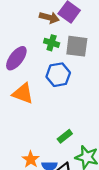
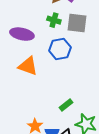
purple ellipse: (16, 58) -> (22, 34), turned 65

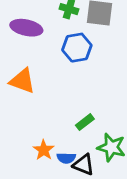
orange triangle: (28, 66) -> (22, 81), moved

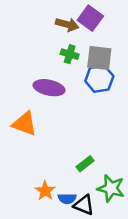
purple ellipse: (26, 28) -> (49, 88), moved
blue hexagon: (77, 48) -> (99, 79), moved

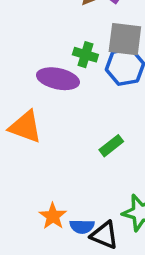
green cross: (70, 54) -> (85, 55), moved
green rectangle: (85, 164) -> (111, 146), moved

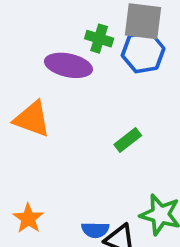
orange star: (53, 216) -> (28, 218), moved

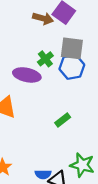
green cross: (99, 39) -> (45, 59), turned 35

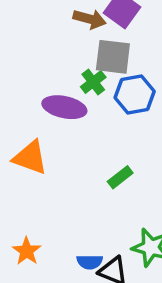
gray square: (72, 48) -> (113, 57), moved

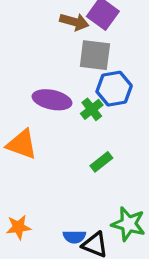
green cross: (93, 82) -> (92, 109), moved
orange star: (27, 251) -> (19, 227), turned 30

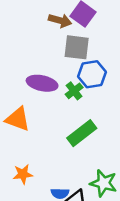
green rectangle: (101, 162) -> (82, 133), size x1.6
orange star: (19, 227) -> (23, 174), moved

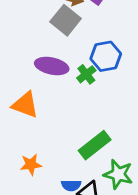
gray square: (77, 47) -> (66, 20), moved, turned 32
green rectangle: (82, 133) -> (95, 145), moved

